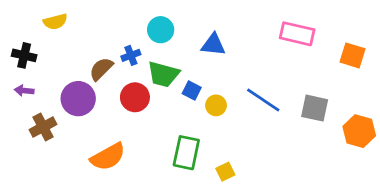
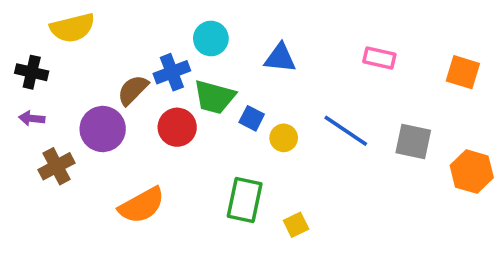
yellow semicircle: (55, 22) -> (72, 28), size x1.4
pink rectangle: (297, 34) -> (379, 58), moved, size x0.7
blue cross: (131, 55) -> (172, 72), size x1.4

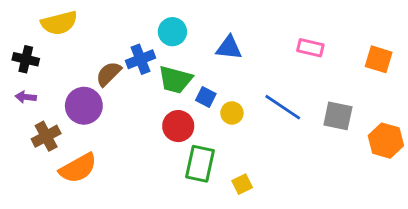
red circle: (177, 127) -> (178, 126), moved
orange semicircle: (142, 205) -> (78, 168), moved

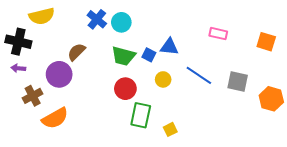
blue triangle: (229, 48) -> (169, 47), moved
black cross: (26, 59) -> (18, 42), size x1.4
blue cross: (140, 59) -> (97, 19), moved, turned -30
blue square: (206, 97) -> (149, 55), moved

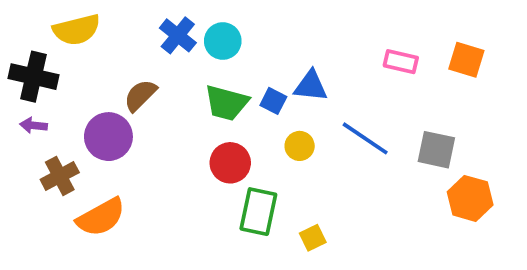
orange square: (266, 42) -> (466, 60), moved
orange hexagon: (271, 99) -> (470, 198), moved

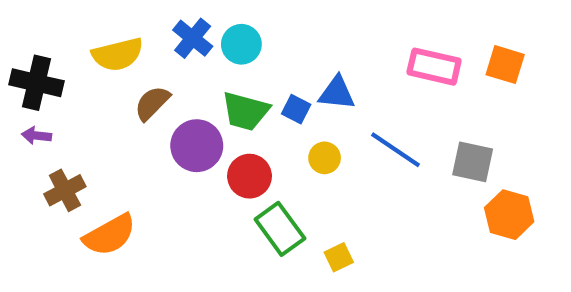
yellow semicircle: (77, 30) -> (118, 54), moved
pink rectangle: (401, 62) -> (434, 67), size x1.4
purple circle: (108, 137) -> (197, 146), moved
green rectangle: (258, 212) -> (280, 229), turned -48

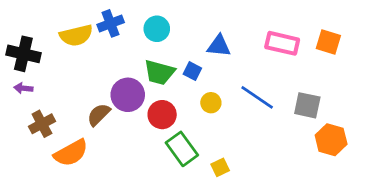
blue cross: (193, 38) -> (111, 23), moved, turned 30
blue triangle: (337, 93) -> (219, 46), moved
brown semicircle: (152, 103) -> (99, 115), moved

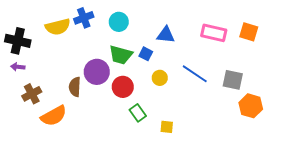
brown semicircle: (99, 115) -> (75, 87), turned -42
green rectangle: (182, 149) -> (138, 113), size x0.7
yellow square: (220, 167) -> (167, 127), turned 32

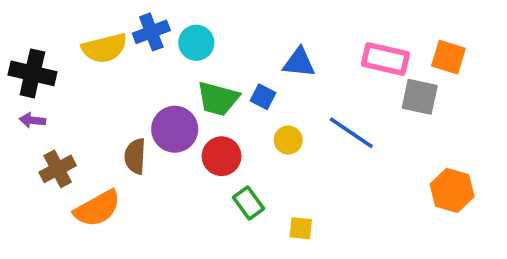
cyan circle: (119, 22) -> (196, 43), moved
gray square: (233, 80) -> (420, 97), moved

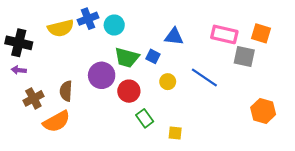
brown semicircle: (135, 156) -> (66, 91), moved

